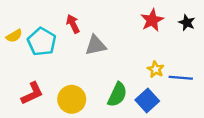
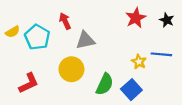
blue line: (181, 78) -> (161, 54), moved
yellow circle: (72, 99) -> (71, 69), moved

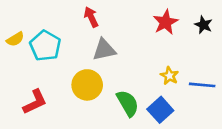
red arrow: (65, 21) -> (91, 17), moved
blue line: (161, 54) -> (202, 85), moved
green semicircle: (105, 84) -> (128, 103), turned -55

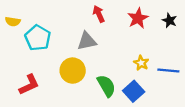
red arrow: (91, 17) -> (99, 14), moved
yellow semicircle: (15, 39) -> (13, 22), moved, turned 40

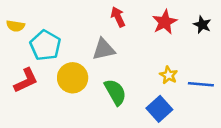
yellow circle: (73, 71) -> (73, 78), moved
red L-shape: (29, 85) -> (26, 80), moved
green semicircle: (106, 86) -> (115, 92), moved

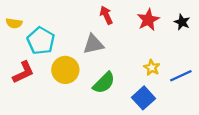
blue line: (201, 84) -> (181, 76), turned -30
green semicircle: (115, 92) -> (104, 83), turned 75

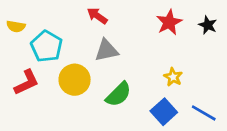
red arrow: (106, 15) -> (97, 16), moved, turned -30
blue line: (181, 76) -> (204, 113), moved, turned 55

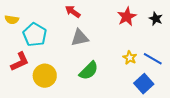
yellow circle: (75, 80) -> (45, 76), moved
blue square: (164, 112) -> (144, 84), moved
blue line: (204, 113) -> (153, 59), moved

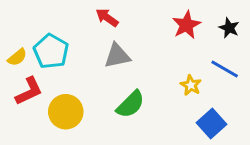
yellow semicircle: (12, 20) -> (17, 57), moved, turned -48
blue line: (153, 59) -> (225, 69), moved

